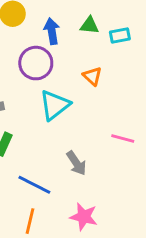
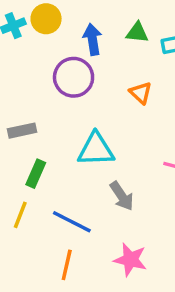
cyan triangle: (55, 105) -> (96, 150), moved, turned 36

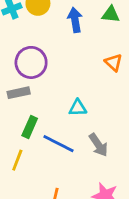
purple circle: (74, 77) -> (31, 62), moved
cyan triangle: (96, 150) -> (78, 108), size x0.6
blue line: (72, 222) -> (59, 144), moved

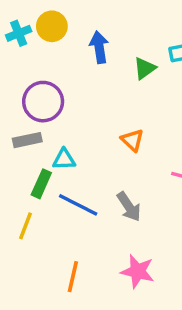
green triangle: (111, 14) -> (145, 68), moved, turned -42
orange triangle: (114, 62) -> (132, 140), moved
cyan triangle: (78, 108) -> (64, 159), moved

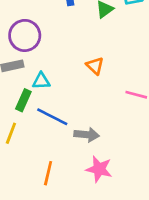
gray arrow: (129, 207) -> (87, 135), moved, turned -50

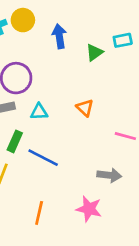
cyan triangle: (41, 81) -> (39, 112), moved
gray arrow: (87, 135) -> (109, 175), moved

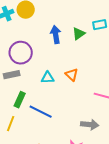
blue arrow: (59, 36) -> (56, 35), moved
cyan triangle: (39, 112) -> (48, 78), moved

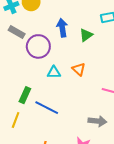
green triangle: (79, 34) -> (86, 35), moved
purple circle: (21, 53) -> (38, 46), moved
gray rectangle: (12, 75) -> (17, 32), moved, turned 42

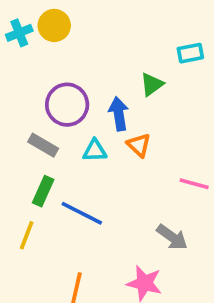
blue arrow: (62, 28) -> (119, 114), moved
gray rectangle: (17, 32) -> (43, 145), moved
gray arrow: (97, 121) -> (172, 237), turned 30

